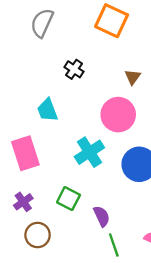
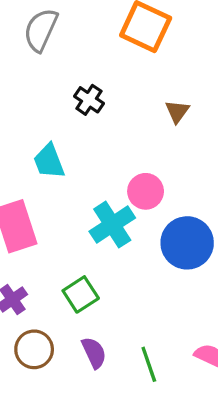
pink circle: (118, 115) -> (146, 191), moved, size x0.7
green square: (68, 199) -> (81, 294), turned 30
purple semicircle: (102, 216) -> (94, 353), moved

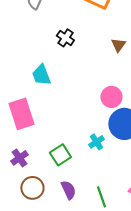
pink circle: (146, 191) -> (111, 97), moved
cyan cross: (112, 225) -> (96, 142), moved, size x0.6

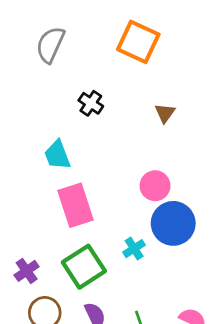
pink rectangle: (21, 114) -> (75, 205), moved
green square: (60, 155) -> (84, 267), size x1.4

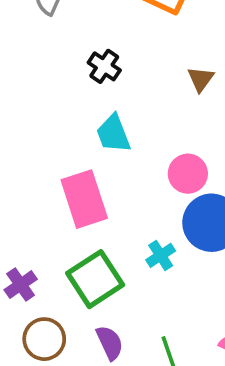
cyan trapezoid: (57, 155) -> (113, 134), moved

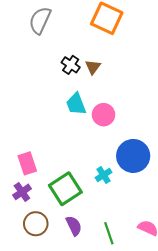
brown triangle: (201, 79) -> (93, 67), moved
pink circle: (188, 174) -> (104, 115), moved
pink rectangle: (84, 199) -> (27, 163), moved, size x0.7

